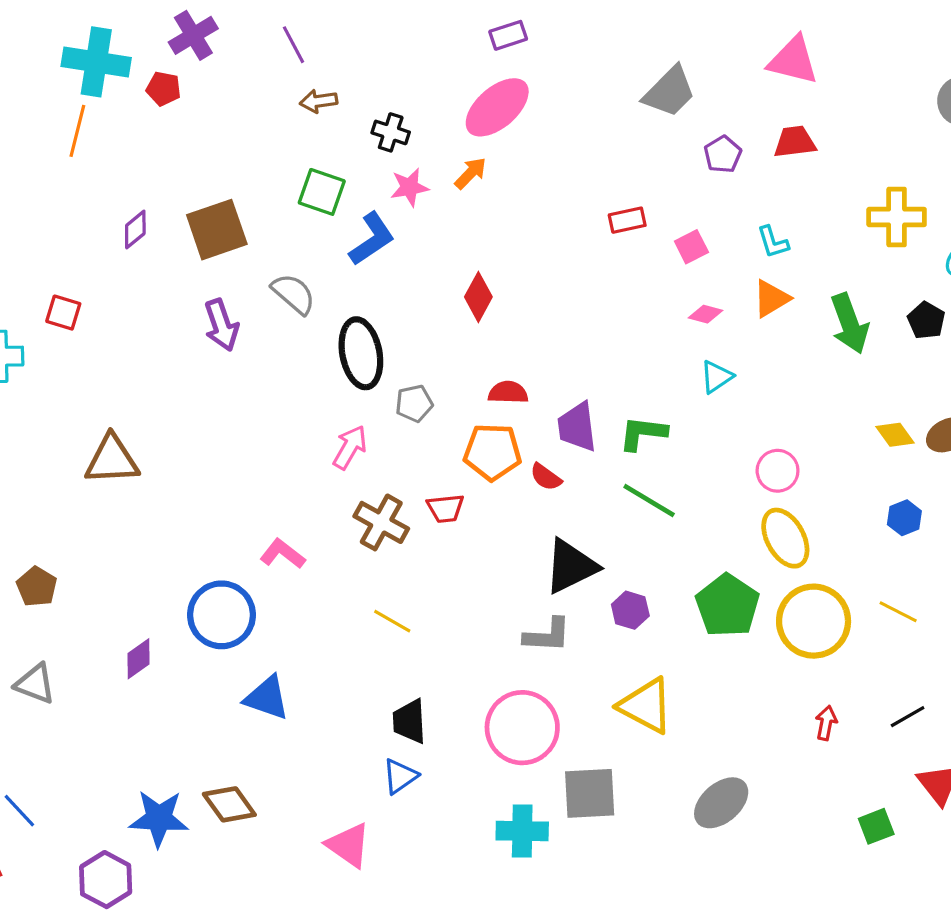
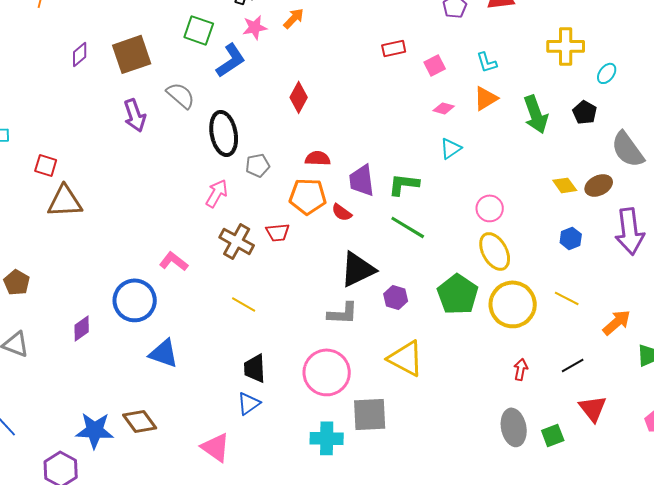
red square: (63, 313) -> (46, 165), moved
gray ellipse: (721, 803) -> (514, 427), moved, turned -60

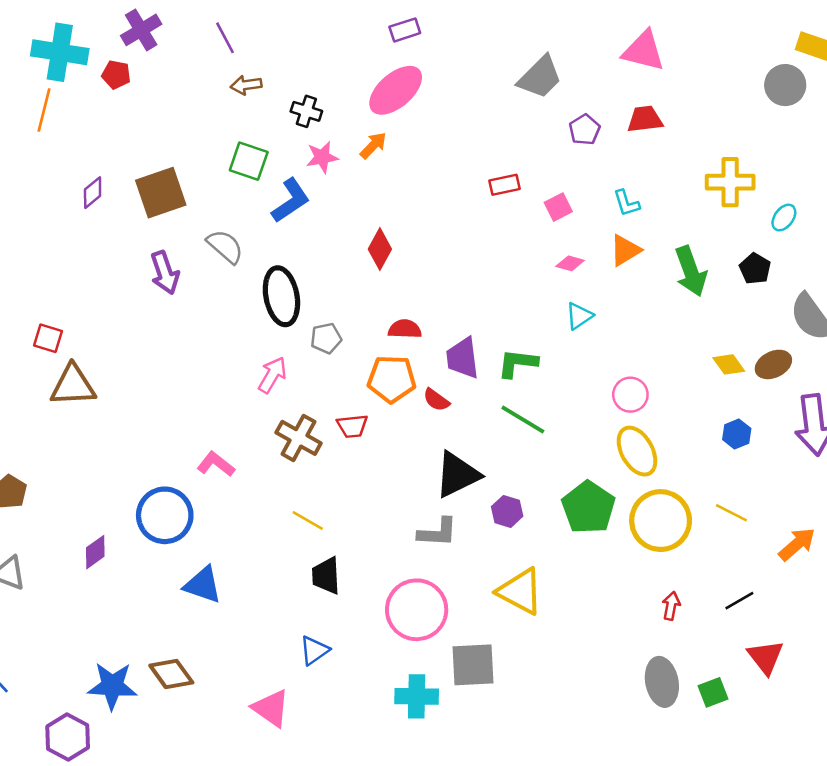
black trapezoid: (255, 368) -> (326, 576), moved

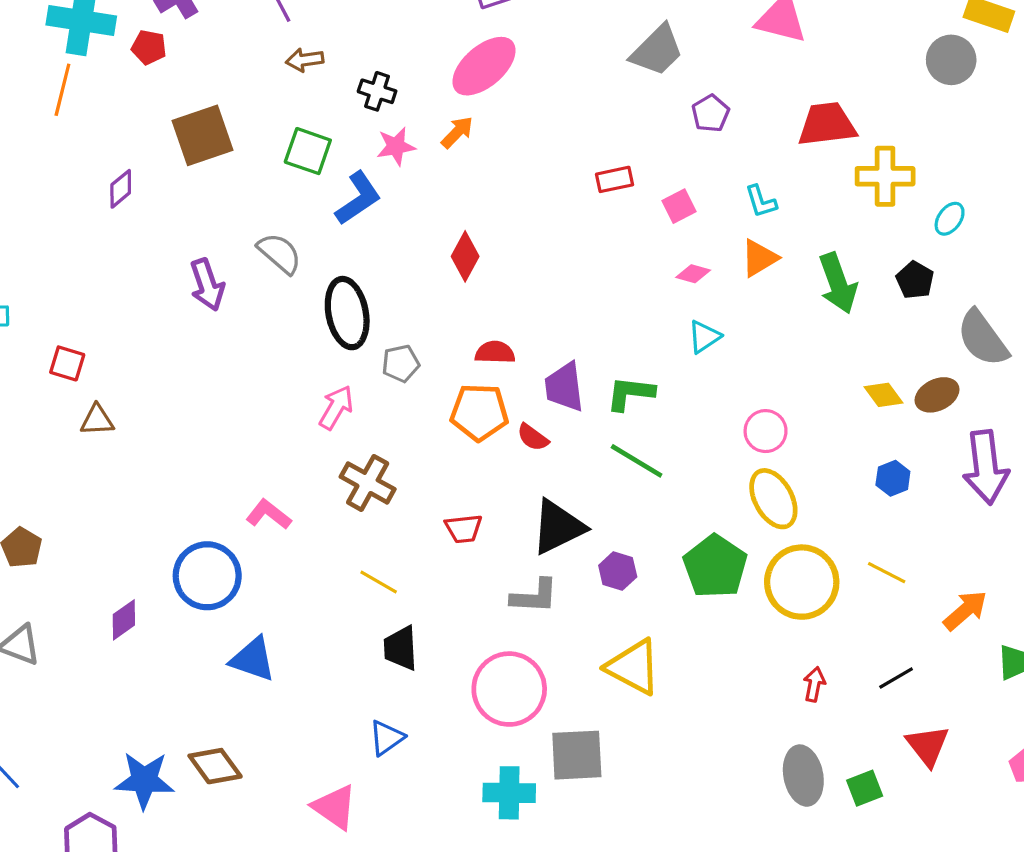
red trapezoid: (645, 119) -> (827, 124), moved, size x1.4
brown square: (161, 193) -> (202, 135), moved
brown triangle: (73, 385) -> (97, 420), size x0.6
red trapezoid: (352, 426) -> (464, 529), moved

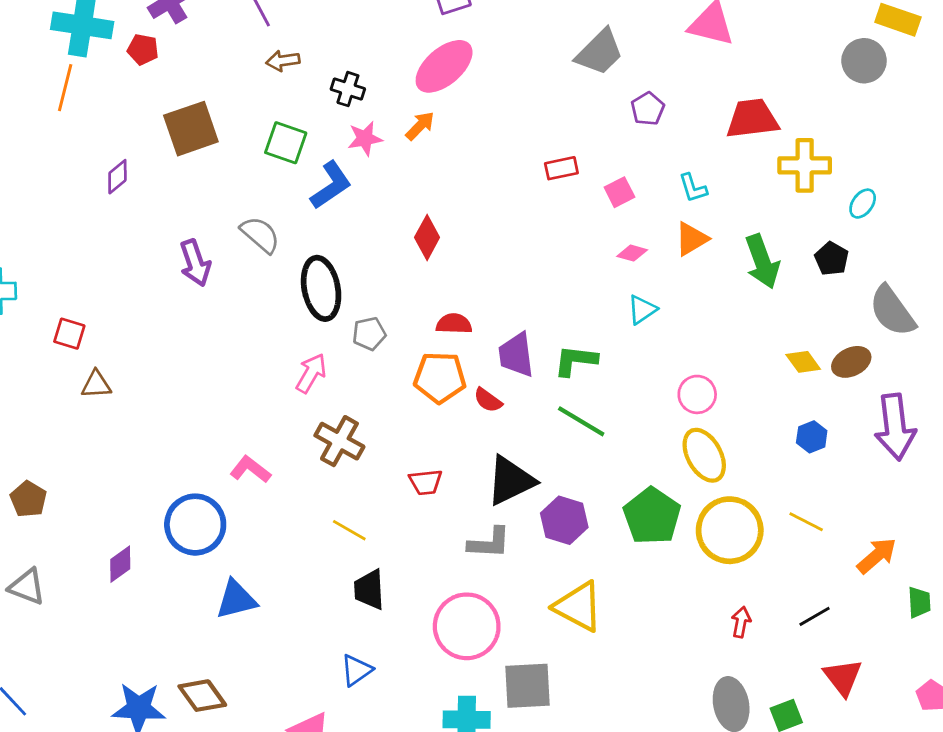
purple hexagon: (618, 571) -> (564, 520), size x1.4
blue triangle: (253, 659) -> (236, 599), turned -33

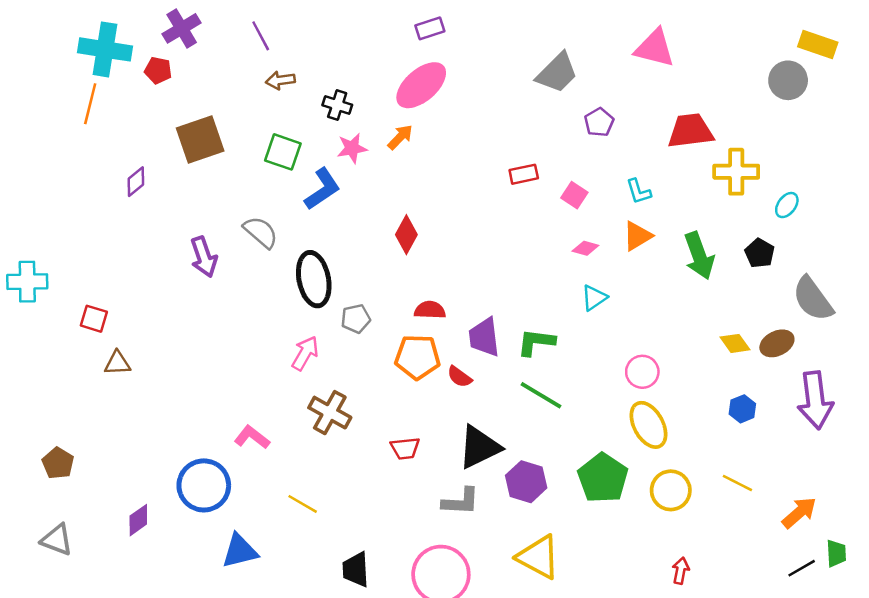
pink square: (619, 192) -> (574, 195), turned -30
yellow line: (349, 530) -> (303, 504), moved
yellow circle: (730, 530) -> (671, 490), size x0.7
black trapezoid: (369, 590) -> (356, 569), moved
black line: (815, 616) -> (802, 568), moved

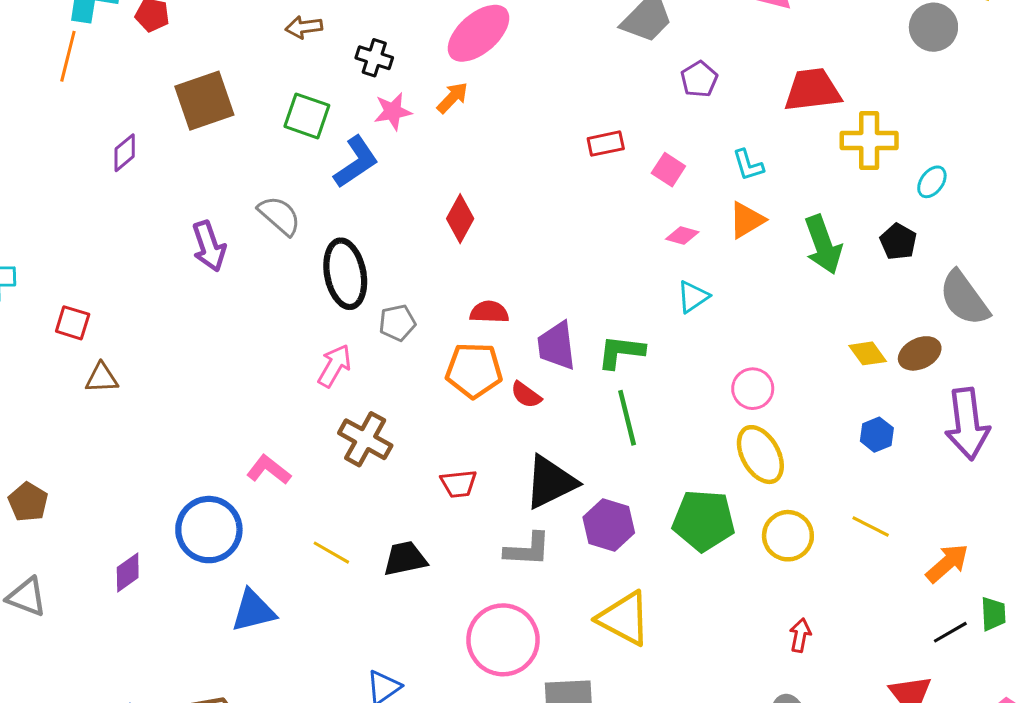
green line: (541, 395) -> (627, 418), turned 45
green pentagon: (603, 478) -> (704, 520), turned -30
black trapezoid: (356, 569) -> (405, 559), moved, turned 81

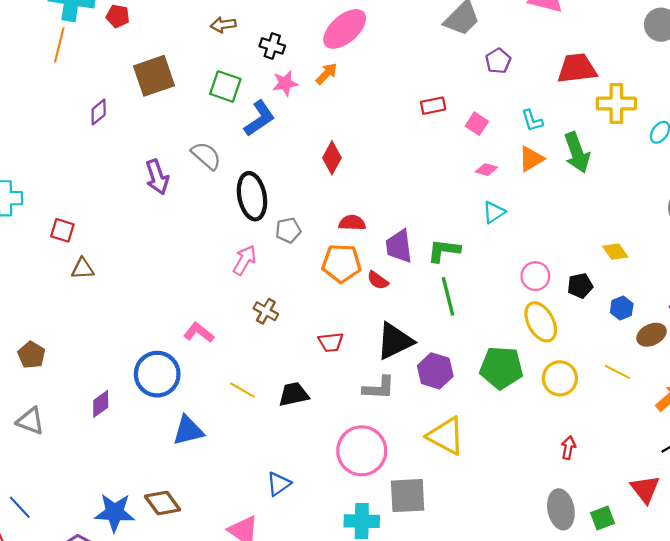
black pentagon: (898, 242) -> (580, 286), moved, turned 30
green arrow: (823, 245) -> (577, 153), moved
brown ellipse: (920, 353) -> (651, 335), moved
brown cross: (365, 439) -> (266, 311), size x0.7

